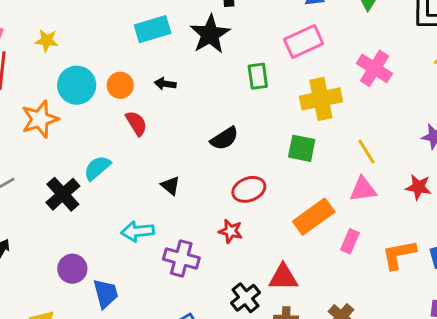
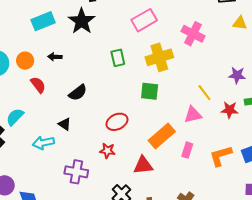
green rectangle: (258, 76) -> (118, 58), moved
black semicircle: (224, 138) -> (78, 93), moved
yellow line: (366, 152) -> (204, 93), moved
cyan arrow: (137, 231) -> (43, 143), moved
red triangle: (283, 277) -> (143, 165), moved

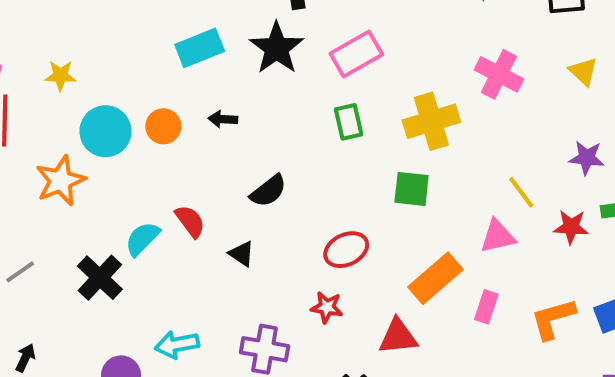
pink rectangle: (144, 20) -> (356, 54), moved
yellow triangle: (240, 23) -> (583, 71), moved, turned 35
red semicircle: (38, 85) -> (190, 221), moved
cyan arrow: (43, 143) -> (177, 345), moved

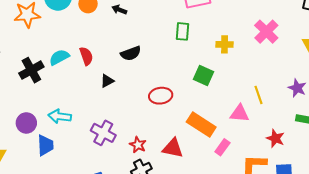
yellow cross: (431, 121) -> (225, 44), size x0.6
red star: (571, 227) -> (275, 138), moved
black triangle: (242, 254) -> (107, 81), turned 40
orange rectangle: (436, 278) -> (201, 125), turned 56
red star: (327, 307) -> (138, 145), moved

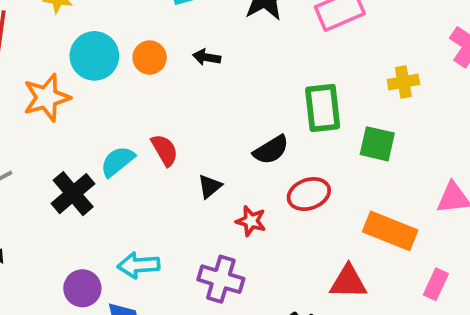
green rectangle: (183, 31) -> (323, 108), moved, size x1.4
black semicircle: (131, 53) -> (271, 150), moved
red star: (138, 145) -> (251, 221), moved
pink rectangle: (222, 147) -> (436, 284), moved

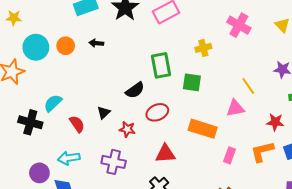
red semicircle: (165, 150) -> (77, 124), moved
black cross: (73, 194) -> (30, 122), turned -30
red triangle: (348, 282) -> (165, 154), moved

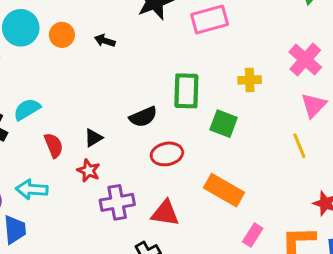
pink triangle: (235, 108) -> (314, 105), moved, turned -48
red star: (127, 129) -> (89, 171), moved
purple cross: (114, 162) -> (117, 202), moved, turned -35

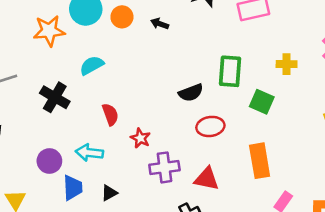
cyan semicircle: (27, 109) -> (92, 65), moved
black triangle: (93, 138) -> (109, 193), moved
orange rectangle: (224, 190) -> (260, 161), turned 48

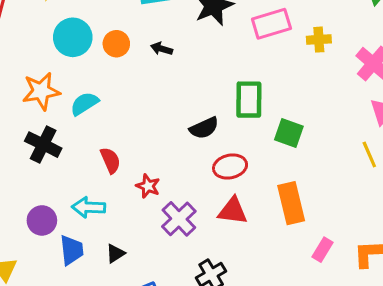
orange star: (49, 31) -> (41, 91), moved
yellow cross: (287, 64) -> (319, 40), moved
purple cross: (164, 167) -> (179, 219), turned -32
red triangle: (207, 179) -> (233, 211), moved

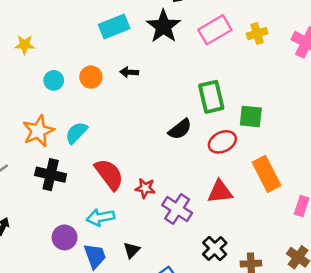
cyan circle: (73, 37) -> (54, 80), size x0.6
red semicircle: (110, 160) -> (109, 174), size x1.5
red ellipse: (230, 167) -> (222, 142), moved

